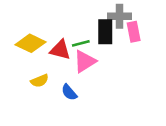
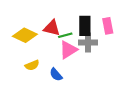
gray cross: (119, 16) -> (88, 42), moved
red triangle: (60, 50) -> (52, 28), moved

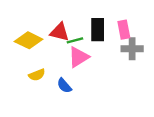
gray cross: (88, 42) -> (132, 49), moved

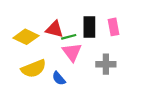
gray cross: (132, 49) -> (106, 64), moved
pink triangle: (79, 57) -> (72, 52), turned -35
yellow semicircle: (37, 75) -> (34, 69), size x1.6

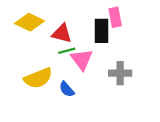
pink rectangle: (114, 27) -> (115, 17), moved
yellow diamond: (26, 37) -> (29, 22), moved
green line: (69, 37) -> (67, 51), moved

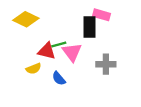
pink rectangle: (115, 17) -> (102, 15), turned -63
red triangle: (62, 33) -> (47, 51), moved
yellow semicircle: (38, 78) -> (34, 69), size x0.6

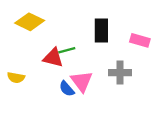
pink rectangle: (102, 15) -> (140, 40), moved
pink triangle: (72, 52) -> (82, 81), moved
yellow semicircle: (34, 69) -> (16, 78), moved, turned 32

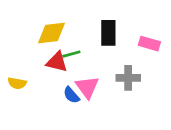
yellow diamond: (30, 22) -> (52, 33), moved, turned -32

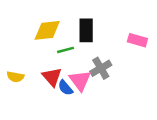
black rectangle: (108, 33) -> (86, 30), moved
red triangle: (57, 62) -> (52, 77), moved, turned 35
gray cross: (128, 78) -> (101, 68), moved, turned -30

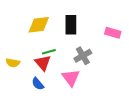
green line: (65, 50) -> (49, 52), moved
pink triangle: (80, 80) -> (71, 78), moved
blue semicircle: (65, 88) -> (38, 84), moved

